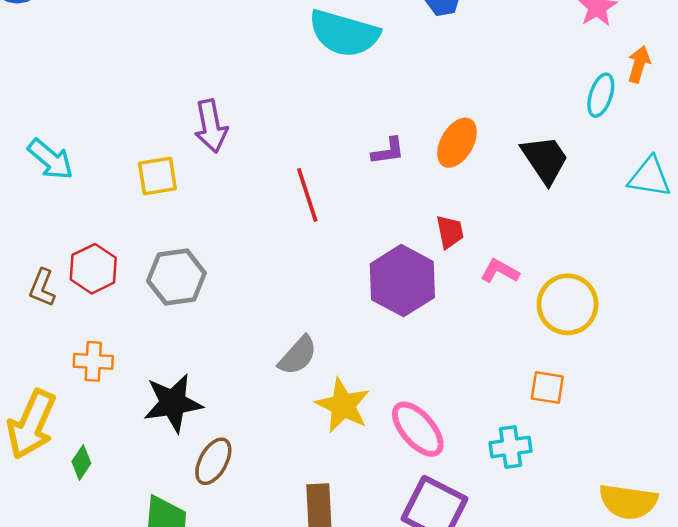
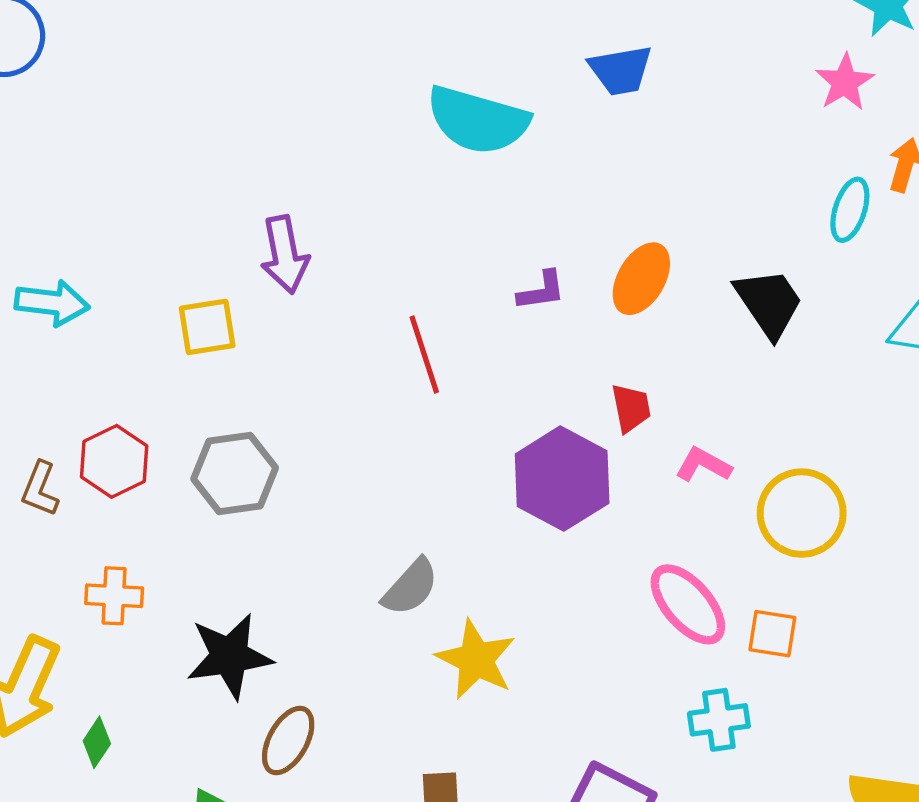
cyan arrow: (50, 159) -> (52, 303), turned -33
pink ellipse: (418, 429) -> (688, 604), moved

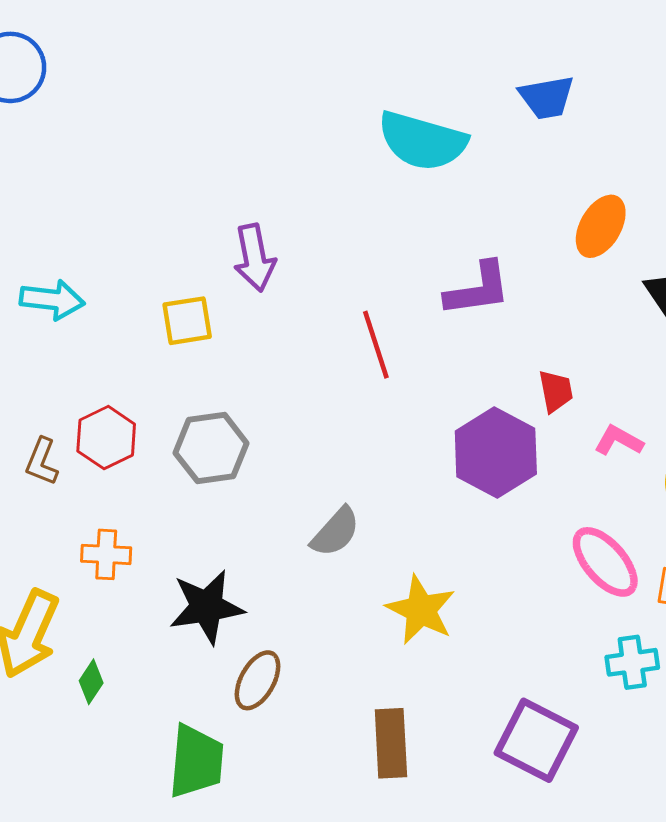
orange ellipse: (641, 279) -> (601, 226), moved
purple L-shape: (541, 291) -> (478, 289), size x1.6
gray semicircle: (410, 587) -> (335, 532), moved

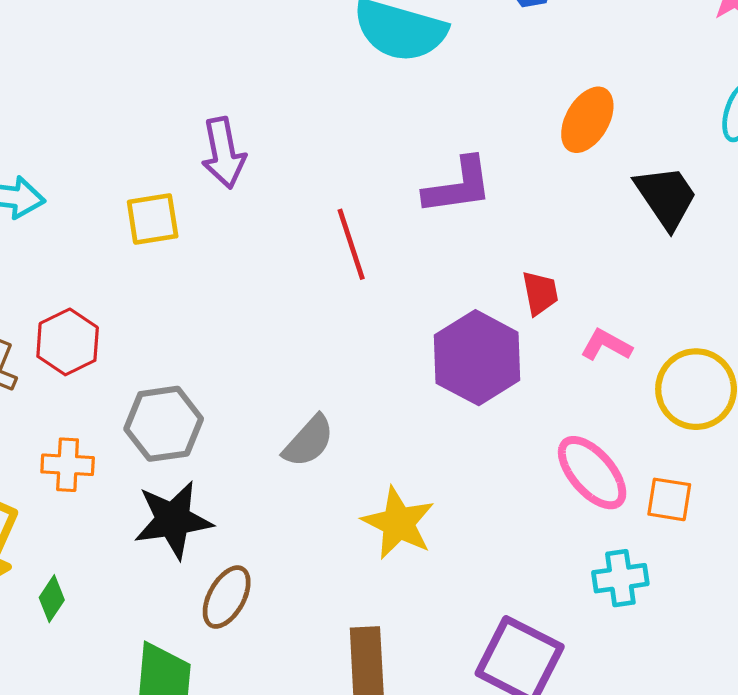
gray hexagon: (211, 448) -> (164, 424), moved

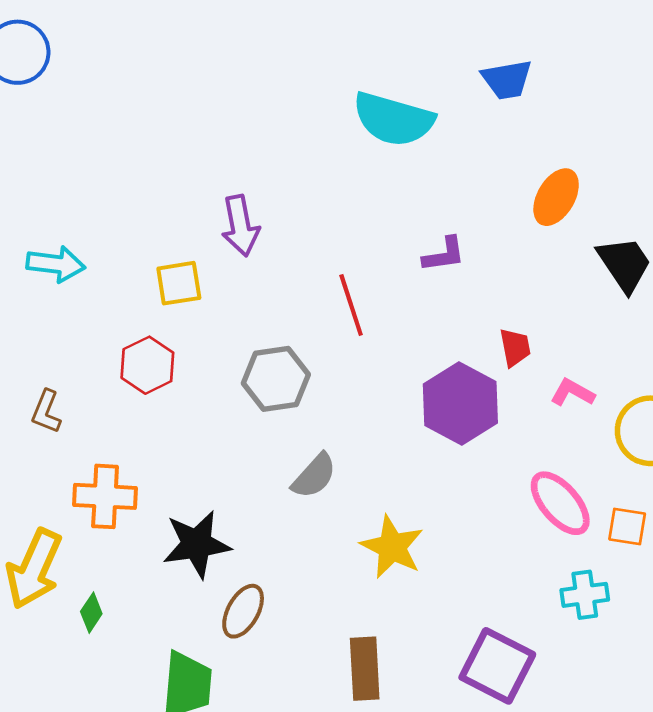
purple L-shape: (458, 186) -> (444, 254), size x0.7
red hexagon: (68, 342) -> (147, 365), moved
gray hexagon: (164, 424) -> (276, 379), moved
orange cross: (68, 465) -> (105, 496), size x1.4

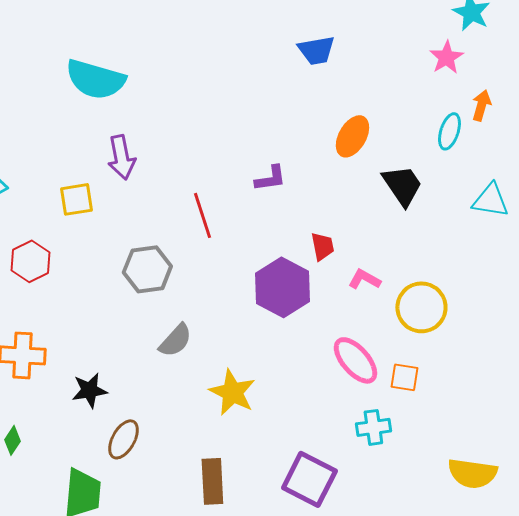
cyan semicircle: (393, 119) -> (95, 79), moved
red hexagon: (147, 365) -> (30, 261), moved
black star: (197, 544) -> (89, 390), size x0.7

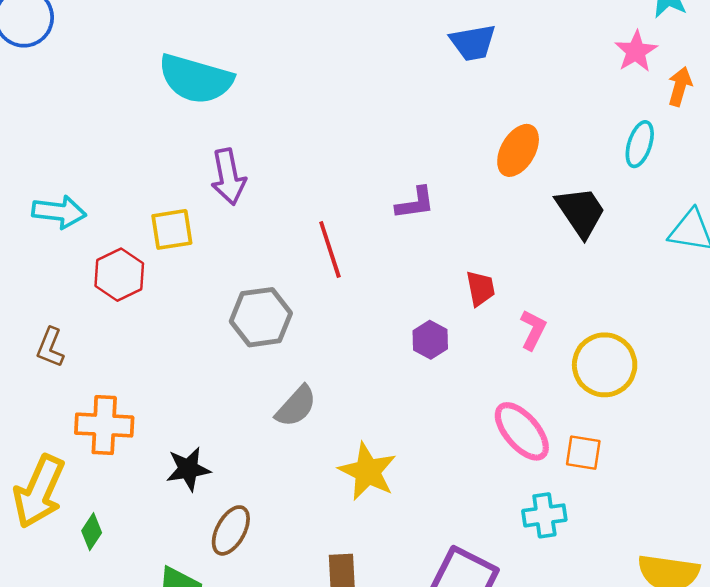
orange arrow: (481, 105) -> (680, 86), moved
red hexagon: (30, 261) -> (119, 275), moved
pink L-shape: (364, 279) -> (533, 330), turned 88
purple hexagon: (282, 287) -> (430, 340), size x0.5

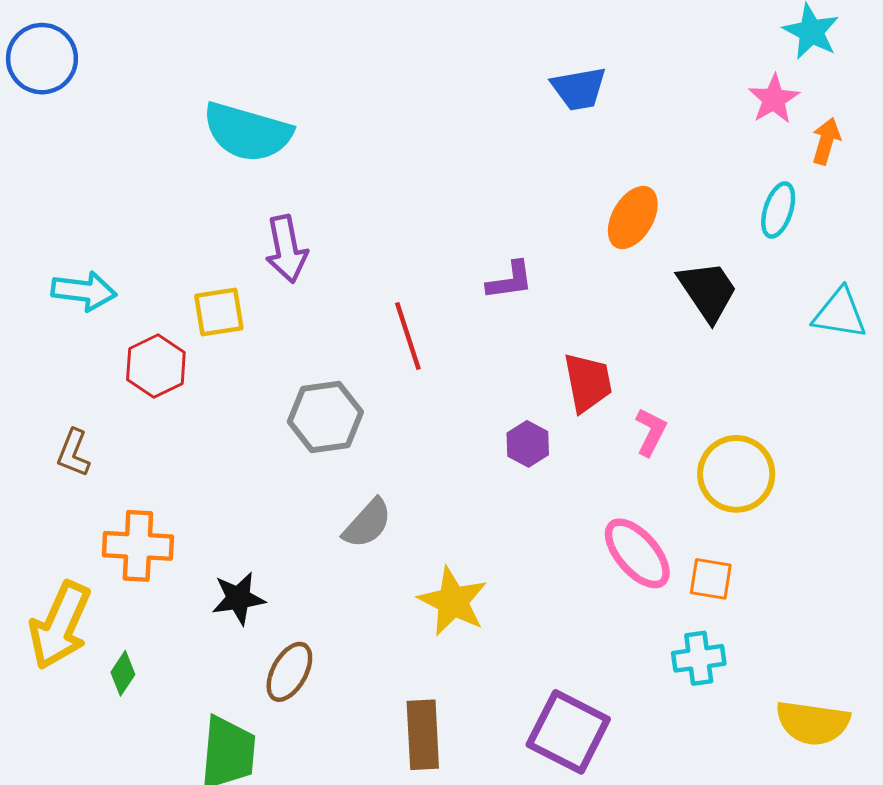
red trapezoid: (480, 288) -> (588, 382), size x1.4
cyan cross: (544, 515) -> (699, 658), moved

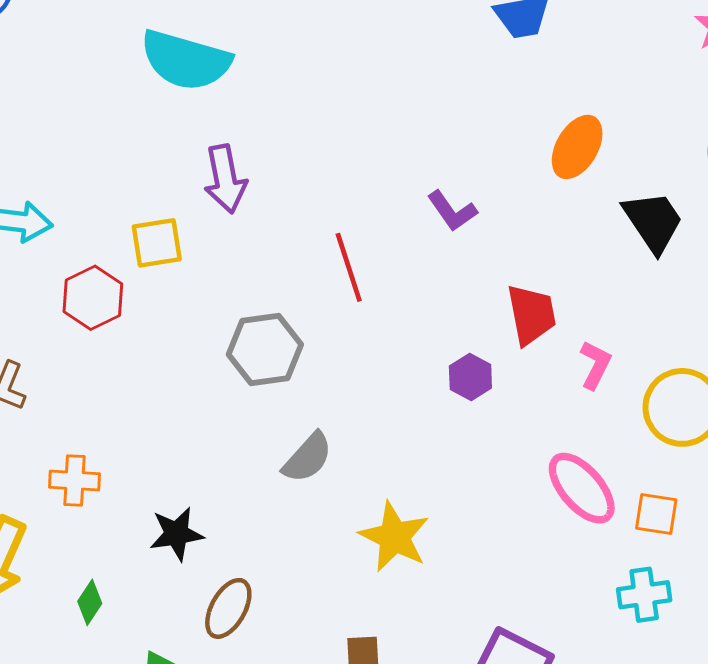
purple L-shape: (510, 280) -> (452, 211), turned 63
orange cross: (138, 546) -> (74, 481), size x0.7
green diamond: (123, 673) -> (90, 602), moved

